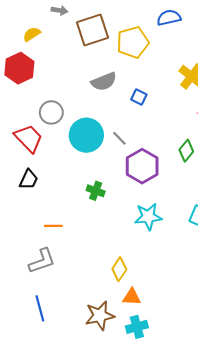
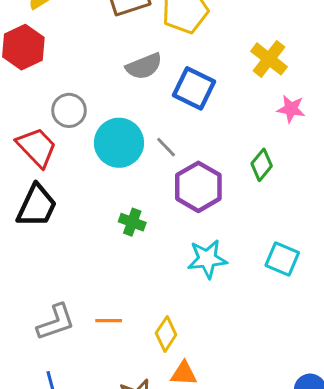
blue square: (139, 97) -> (194, 88), size x1.8
black trapezoid: (29, 179) -> (37, 206), size x1.5
orange line: (53, 226) -> (109, 321), moved

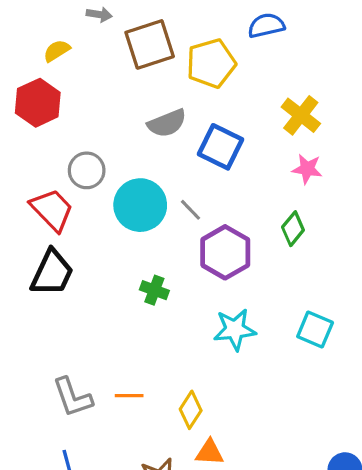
pink star: (291, 109) -> (307, 169), moved
gray L-shape: (56, 322) -> (72, 397), turned 90

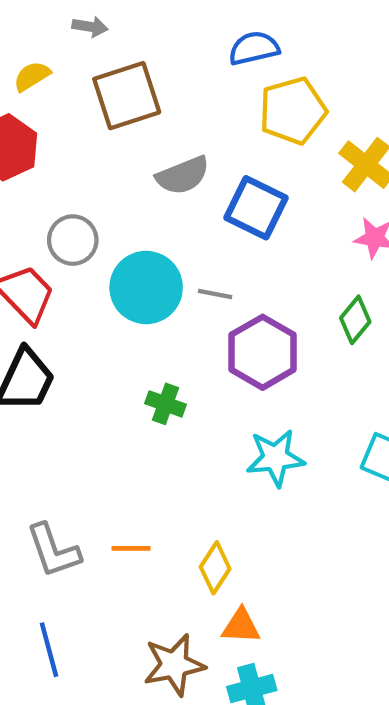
blue semicircle: (266, 26) -> (254, 48), moved
brown square: (150, 44) -> (127, 96), moved
yellow pentagon: (211, 63) -> (293, 111), moved
gray line: (191, 210) -> (215, 294), turned -35

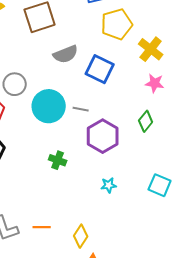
cyan star: (275, 458) -> (109, 185), size x0.6

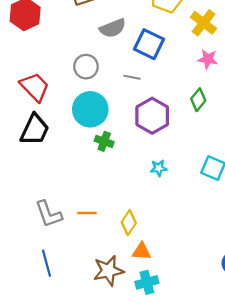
gray circle: (15, 84) -> (86, 67), moved
cyan circle: (49, 106) -> (90, 109), moved
gray line: (81, 109) -> (132, 77), moved

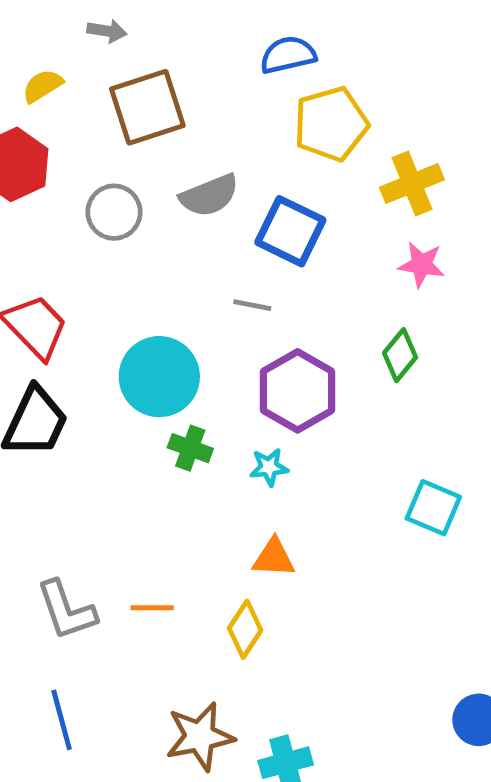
yellow cross: (203, 23) -> (412, 184), turned 30
gray circle: (86, 67) -> (114, 212), moved
cyan star: (159, 168) -> (269, 467), moved
orange triangle: (142, 251) -> (274, 558), moved

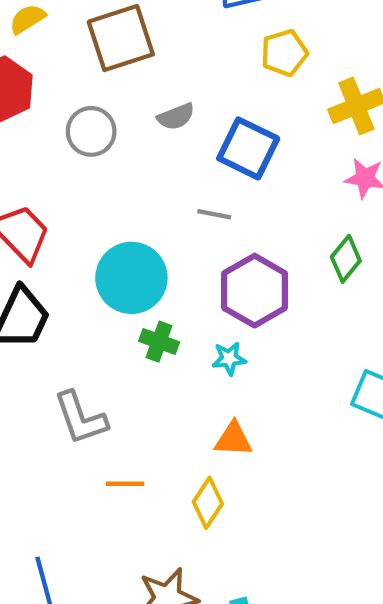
yellow pentagon: (331, 124) -> (284, 53), size x0.7
gray semicircle: (209, 195) -> (176, 117), size x0.7
gray L-shape: (66, 610) -> (80, 418), moved

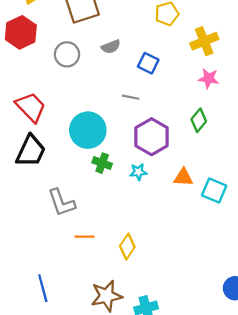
blue square: (248, 148) -> (148, 63), size x0.7
orange triangle: (233, 439) -> (183, 177), moved

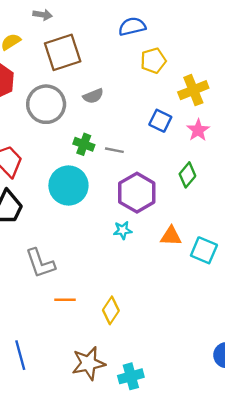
gray circle: (67, 54) -> (46, 104), size x1.4
blue square: (148, 63) -> (160, 121), moved
pink star: (209, 79) -> (198, 130), turned 30
green cross: (102, 163) -> (84, 144), moved

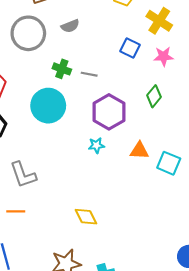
yellow cross: (193, 90) -> (159, 21), turned -35
pink star: (198, 130) -> (163, 56), turned 30
orange line: (65, 300) -> (16, 211), moved
yellow diamond: (111, 310) -> (86, 217), turned -60

